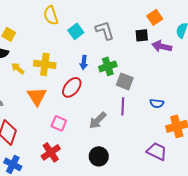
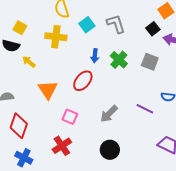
black square: (142, 35) -> (153, 29), turned -32
yellow cross: (45, 64) -> (56, 37), moved
green cross: (108, 66) -> (119, 60), turned -30
gray square: (125, 81) -> (150, 62), moved
purple line: (123, 106) -> (145, 109), moved, turned -66

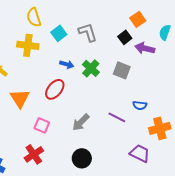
blue arrow: (95, 56) -> (67, 64), turned -80

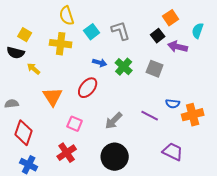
orange cross: (160, 128) -> (193, 115), moved
black circle: (82, 158) -> (115, 157), size x1.4

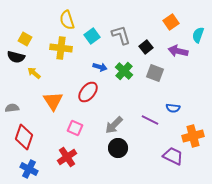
black square: (158, 36) -> (146, 47), moved
orange cross: (193, 115) -> (193, 136), moved
black circle: (115, 157) -> (118, 148), moved, size x0.7

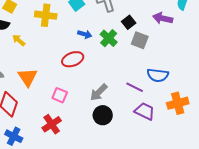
black square: (146, 47) -> (129, 22), moved
red ellipse: (88, 92) -> (73, 59), turned 30
orange triangle: (53, 101) -> (28, 77), moved
blue semicircle: (173, 108) -> (158, 75), size x1.5
purple trapezoid: (173, 156) -> (145, 111), moved

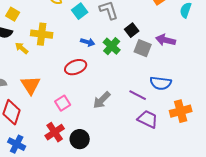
yellow cross: (46, 15) -> (42, 34), moved
purple arrow: (163, 18) -> (166, 40), moved
pink square: (60, 95) -> (63, 103), turned 35
black circle: (103, 115) -> (80, 139), moved

